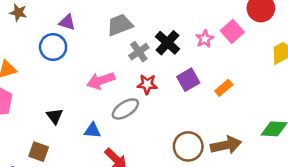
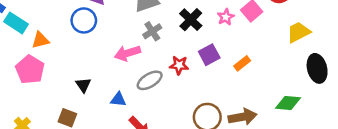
gray cross: (139, 52) -> (152, 31), moved
red star: (147, 84) -> (179, 65), moved

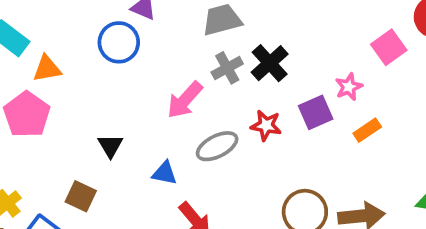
pink star: (226, 17) -> (349, 87), moved
black cross: (191, 20) -> (270, 63), moved
pink arrow: (127, 53) -> (185, 100), turned -35

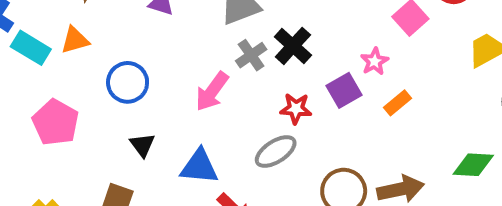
blue circle: (119, 42) -> (128, 82), moved
orange triangle: (47, 69) -> (75, 40), moved
gray ellipse: (217, 146) -> (276, 152), moved
blue triangle: (165, 173) -> (199, 167), size x1.5

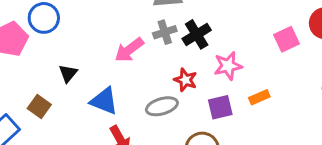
pink star: (375, 61) -> (228, 66), moved, size x1.4
blue circle: (128, 82) -> (44, 18), moved
purple square: (344, 90) -> (220, 107), moved

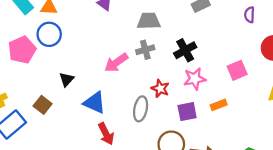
black cross: (197, 34) -> (185, 50), moved
pink square: (287, 39) -> (237, 70), moved
gray ellipse: (162, 106) -> (141, 109), turned -65

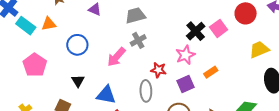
blue circle: (49, 34) -> (77, 45), moved
black cross: (185, 50) -> (196, 31), moved
pink square: (237, 70) -> (219, 28), moved

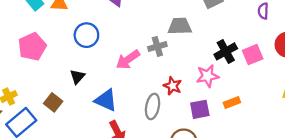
gray trapezoid: (135, 15) -> (180, 26), moved

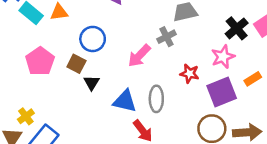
brown square: (53, 102) -> (76, 64), moved
gray ellipse: (153, 106) -> (156, 99), moved
purple square: (200, 109) -> (222, 92), size x1.4

